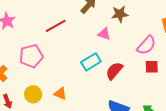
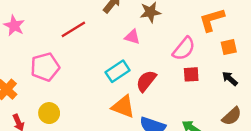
orange triangle: (60, 94) -> (123, 107), moved, size x1.5

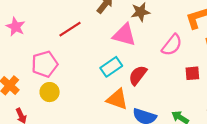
pink triangle: (132, 37) -> (124, 35), size x1.6
red square: (191, 74) -> (192, 73), moved
yellow circle: (49, 113) -> (50, 92), moved

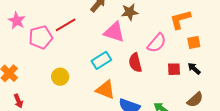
pink pentagon: (45, 64) -> (41, 37), moved
red semicircle: (138, 75) -> (135, 63), moved, turned -54
yellow circle: (50, 92) -> (60, 77), moved

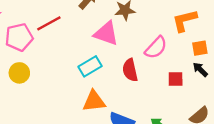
black arrow: (194, 69) -> (200, 69), moved
yellow circle: (60, 77) -> (19, 73), moved
orange triangle: (105, 90) -> (94, 101), turned -30

